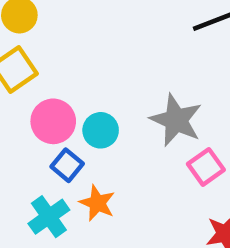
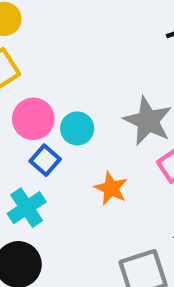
orange star: (97, 203) -> (111, 188), moved

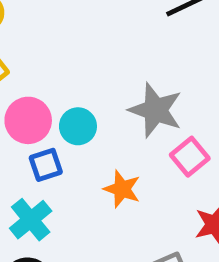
blue square: (45, 160) -> (46, 165), turned 36

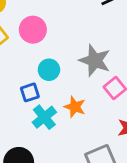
pink circle: (28, 120) -> (33, 30), moved
cyan cross: (31, 220) -> (44, 117), moved

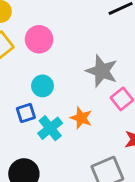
cyan circle: (49, 70) -> (43, 86), moved
blue square: (30, 92) -> (26, 113), moved

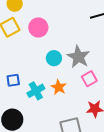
cyan circle: (43, 86) -> (54, 58), moved
blue square: (26, 113) -> (13, 80), moved

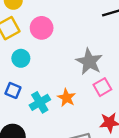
cyan circle: (54, 58) -> (21, 58), moved
blue square: (13, 80) -> (13, 90), turned 32

